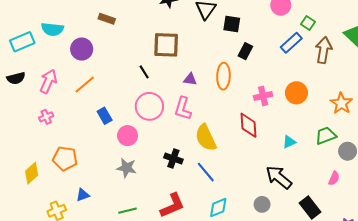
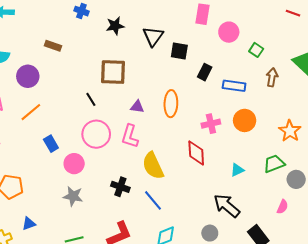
blue rectangle: (291, 43) -> (234, 86), moved, turned 50
brown arrow: (324, 50) -> (272, 77), size x0.7
black rectangle: (245, 51) -> (205, 72), moved

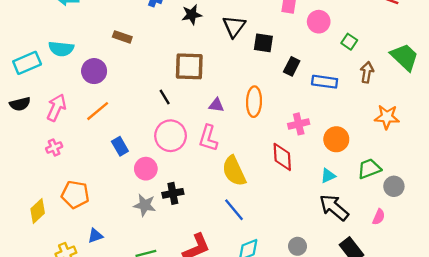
orange circle: (245, 120) -> (336, 139), moved
orange star: (290, 131) -> (387, 117), moved, turned -30
black cross: (120, 187) -> (173, 193), moved, turned -30
black arrow: (227, 206) -> (334, 207), moved

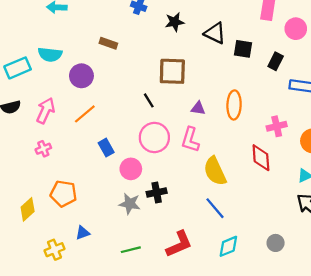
black triangle: (234, 26) -> (215, 33), turned -40
black rectangle: (292, 66) -> (276, 61), moved

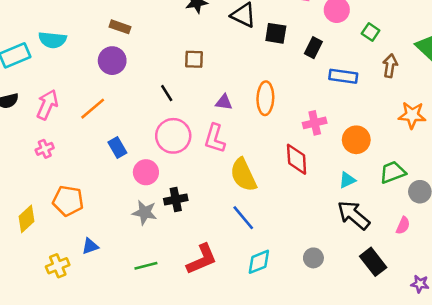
brown square: (172, 71) -> (194, 59), size x0.6
purple circle: (81, 76) -> (112, 61), moved

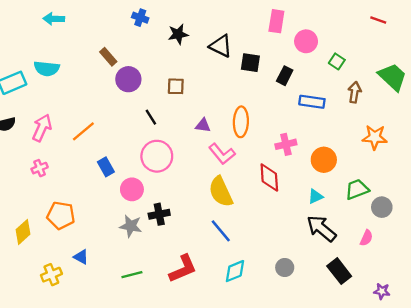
brown rectangle: (120, 27) -> (108, 57), turned 30
purple circle: (112, 61) -> (128, 79), moved
pink L-shape: (215, 138) -> (222, 154), moved, turned -56
blue triangle: (90, 246) -> (81, 257), turned 49

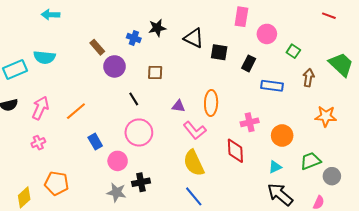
blue cross: (140, 18) -> (134, 38), moved

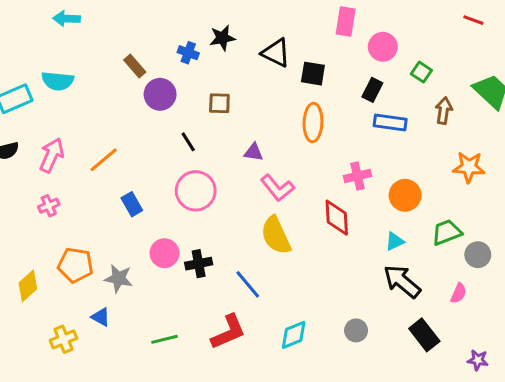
black rectangle: (249, 63) -> (372, 90), moved
orange ellipse: (211, 103) -> (313, 123), moved
pink circle: (118, 161) -> (164, 253), moved
gray star: (117, 192) -> (118, 278), moved
blue line: (194, 196) -> (248, 284), moved

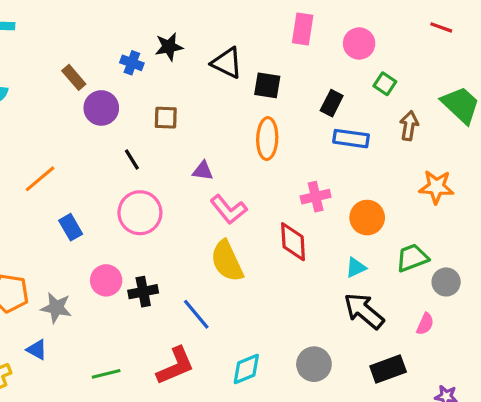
pink circle: (383, 47) -> (359, 44), moved
gray circle: (356, 330) -> (314, 364), size x1.4
black rectangle: (424, 335) -> (388, 369), turned -72

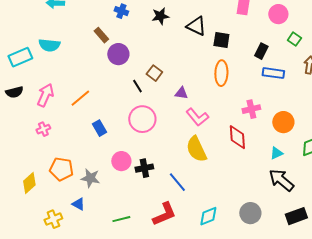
blue cross: (132, 63) -> (121, 11), moved
brown square: (166, 118) -> (154, 73), moved, turned 35

